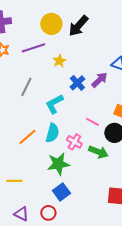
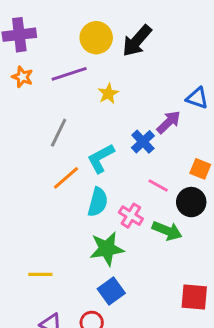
blue cross: (77, 83) -> (143, 142), moved
orange line: (27, 137) -> (66, 178), moved

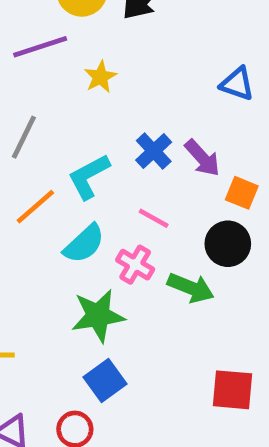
purple arrow: (169, 122) -> (202, 158), moved, turned 92
pink line: (158, 185) -> (154, 218), moved
cyan semicircle: (98, 202) -> (84, 244), turned 32

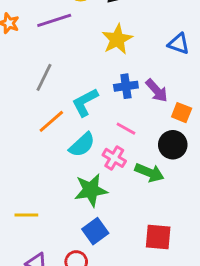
yellow star: (100, 77) -> (117, 39), moved, size x1.5
blue cross: (154, 151) -> (126, 86), turned 35
red square: (232, 390) -> (158, 237), moved

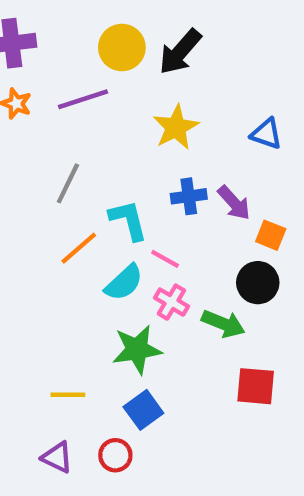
cyan L-shape: (85, 102) -> (128, 220), turned 104
pink line: (126, 129) -> (165, 259), moved
yellow line: (26, 215) -> (68, 395), moved
red square: (158, 237) -> (256, 386), moved

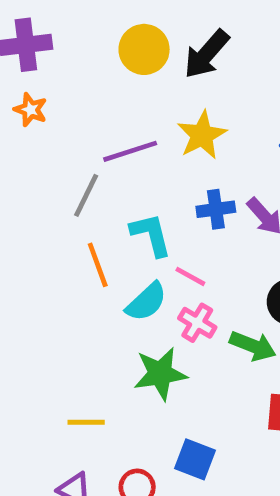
purple line: (83, 99) -> (130, 151), moved
orange line: (79, 248) -> (98, 265), turned -69
blue square: (143, 410) -> (195, 459), moved, turned -33

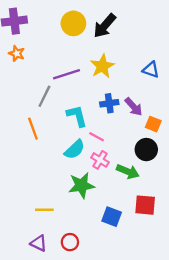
orange line: (98, 265) -> (33, 129), moved
blue square: (195, 459) -> (112, 217), moved

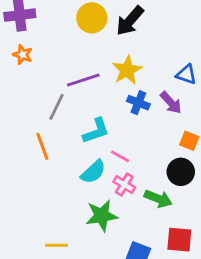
blue cross: (109, 103) -> (138, 103), moved, turned 30
purple arrow: (134, 107) -> (171, 103), moved
cyan L-shape: (77, 116) -> (96, 131), turned 85

